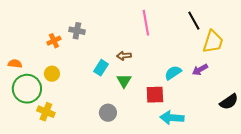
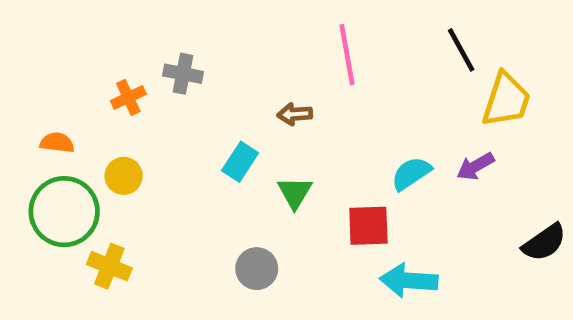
brown arrow: (124, 56) -> (295, 114), moved
orange semicircle: (15, 64) -> (57, 143), moved

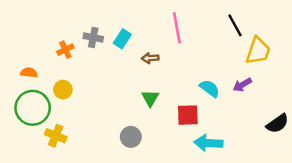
cyan rectangle: (240, 162) -> (122, 39), moved
cyan semicircle: (411, 174) -> (210, 88), turned 70

